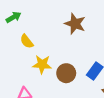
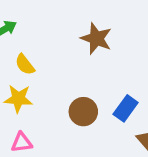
yellow star: (42, 64) -> (18, 99), moved

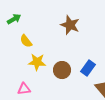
yellow star: (18, 99) -> (37, 62), moved

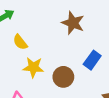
blue rectangle: (88, 68) -> (92, 60), moved

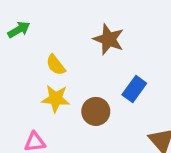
yellow semicircle: (20, 42) -> (56, 65), moved

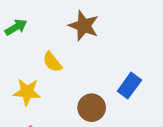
brown star: (109, 39) -> (84, 26), moved
yellow star: (56, 99) -> (27, 92), moved

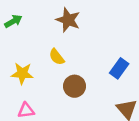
yellow semicircle: (52, 62) -> (57, 57), moved
blue rectangle: (129, 86) -> (119, 68), moved

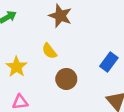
yellow star: (22, 73) -> (16, 67), turned 30

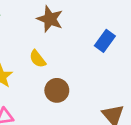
blue rectangle: (109, 62) -> (105, 41), moved

